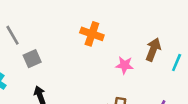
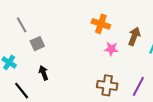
orange cross: (92, 34) -> (101, 24), moved

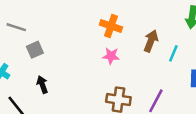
gray line: (22, 25) -> (16, 27), turned -42
pink star: (111, 49) -> (111, 56), moved

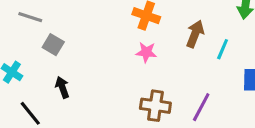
gray square: (35, 50) -> (53, 45), turned -35

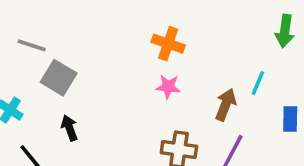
brown arrow: (195, 34) -> (226, 105), moved
gray square: (53, 45) -> (59, 78), size x1.4

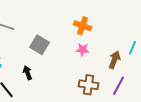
gray square: (59, 78) -> (40, 45), moved

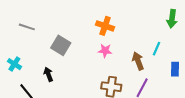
brown arrow: (114, 60) -> (138, 61), turned -42

